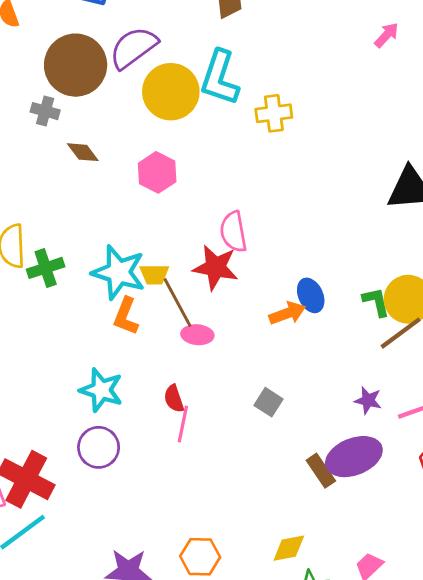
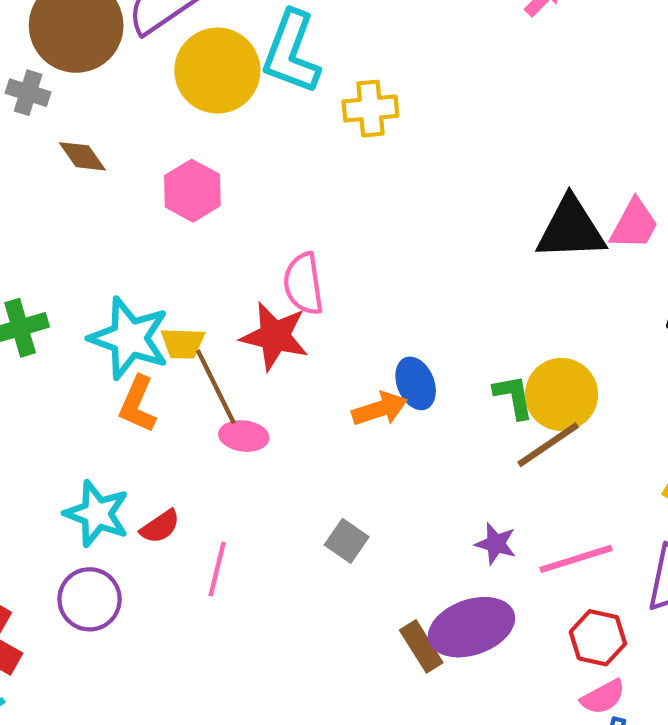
red semicircle: (174, 399) -> (160, 527), moved, turned -108

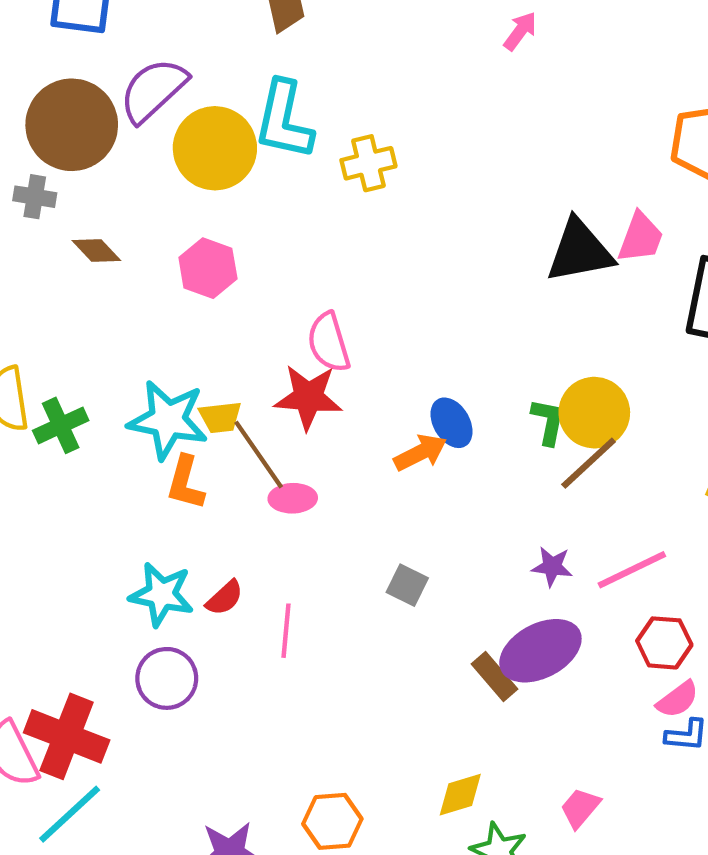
green L-shape: (514, 397) -> (548, 422), turned 30

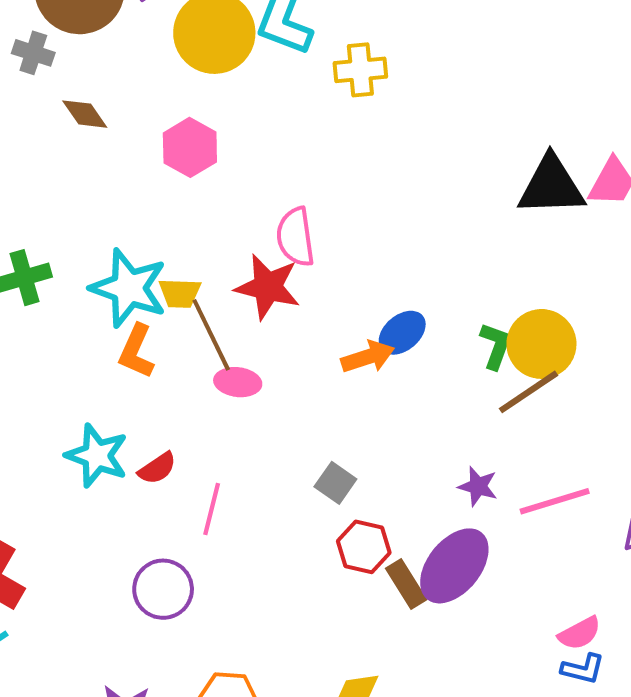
blue ellipse: (452, 423) -> (402, 333), turned 72
red hexagon: (664, 643) -> (364, 547), moved
purple ellipse: (540, 651) -> (454, 566), turned -32
purple circle: (167, 678) -> (163, 589), moved

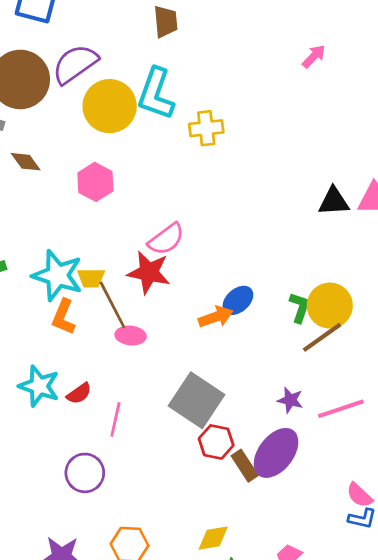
black triangle: (551, 186) -> (334, 201), size x0.7
pink semicircle: (295, 237) -> (166, 239), turned -117
gray square: (335, 483) -> (197, 400), size x2.0
pink semicircle: (580, 633) -> (359, 495), turned 72

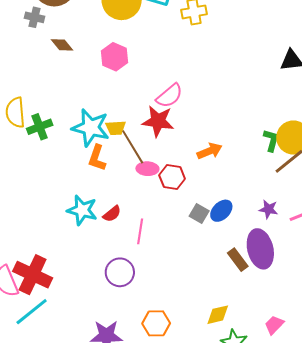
blue ellipse: (238, 300) -> (221, 211), moved
gray square: (197, 400) -> (199, 214), size x0.5
red hexagon: (216, 442) -> (172, 177), moved
purple ellipse: (276, 453) -> (260, 249), turned -48

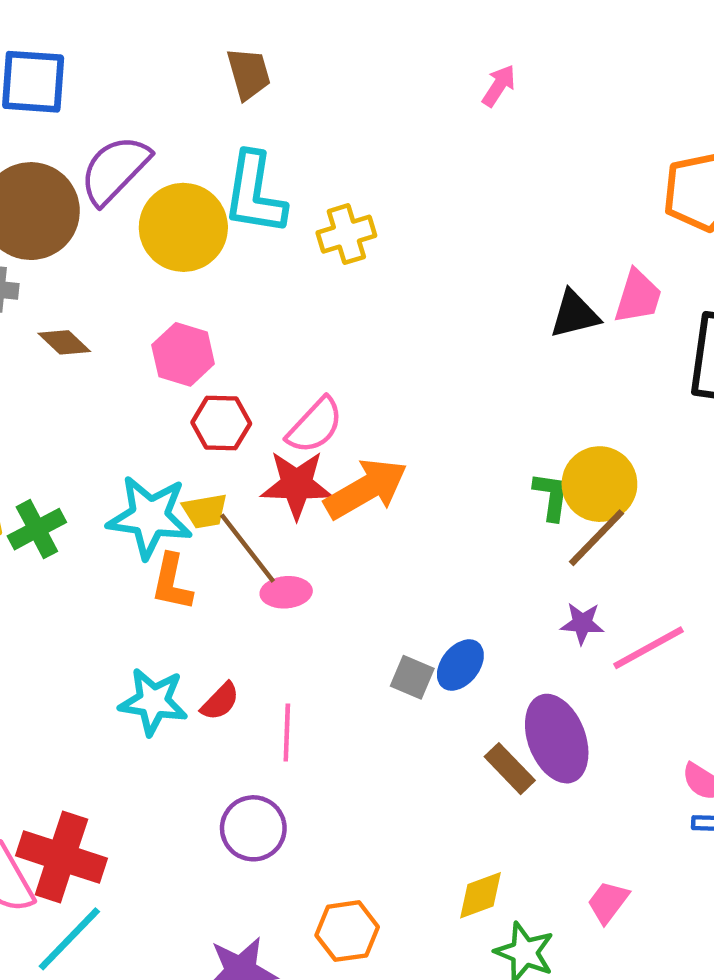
orange arrow: (210, 151) -> (366, 489), moved, size x1.5
red hexagon: (172, 177) -> (221, 423), moved
purple star: (268, 209) -> (582, 623), moved

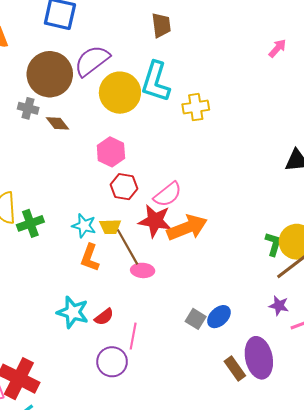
brown diamond: (64, 342) -> (57, 123), moved
cyan star: (150, 517) -> (84, 226), size x0.6
purple circle: (253, 828) -> (112, 362), moved

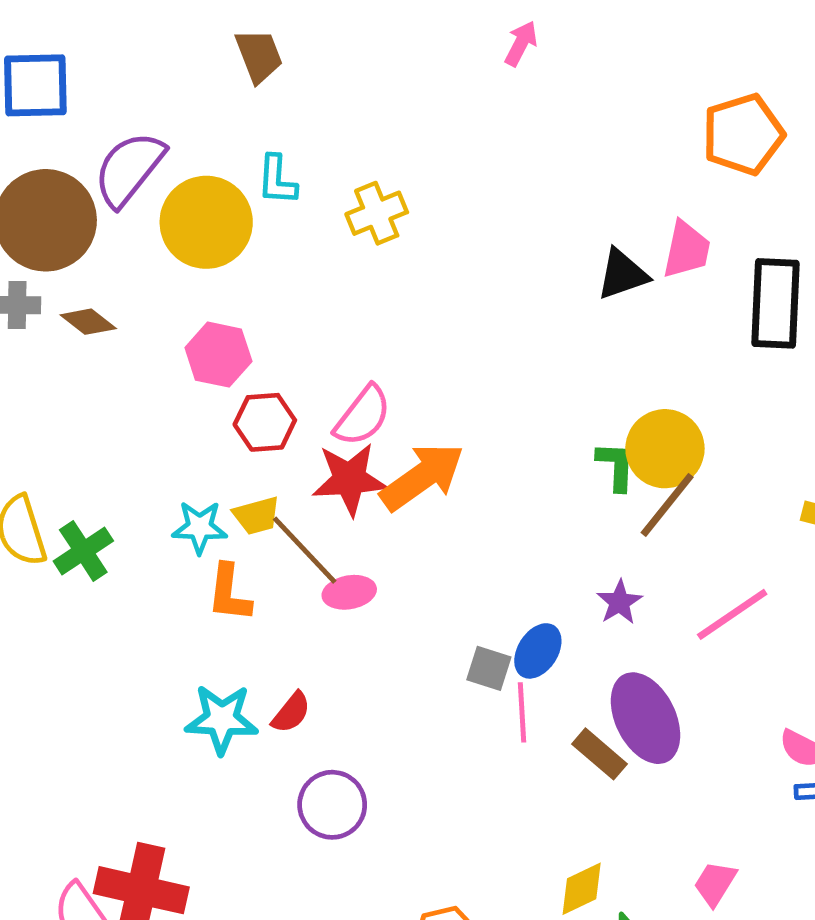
cyan L-shape: (156, 82) -> (277, 180), size x0.6
purple star: (279, 306) -> (619, 602), moved, turned -30
pink line: (133, 336) -> (522, 712), moved

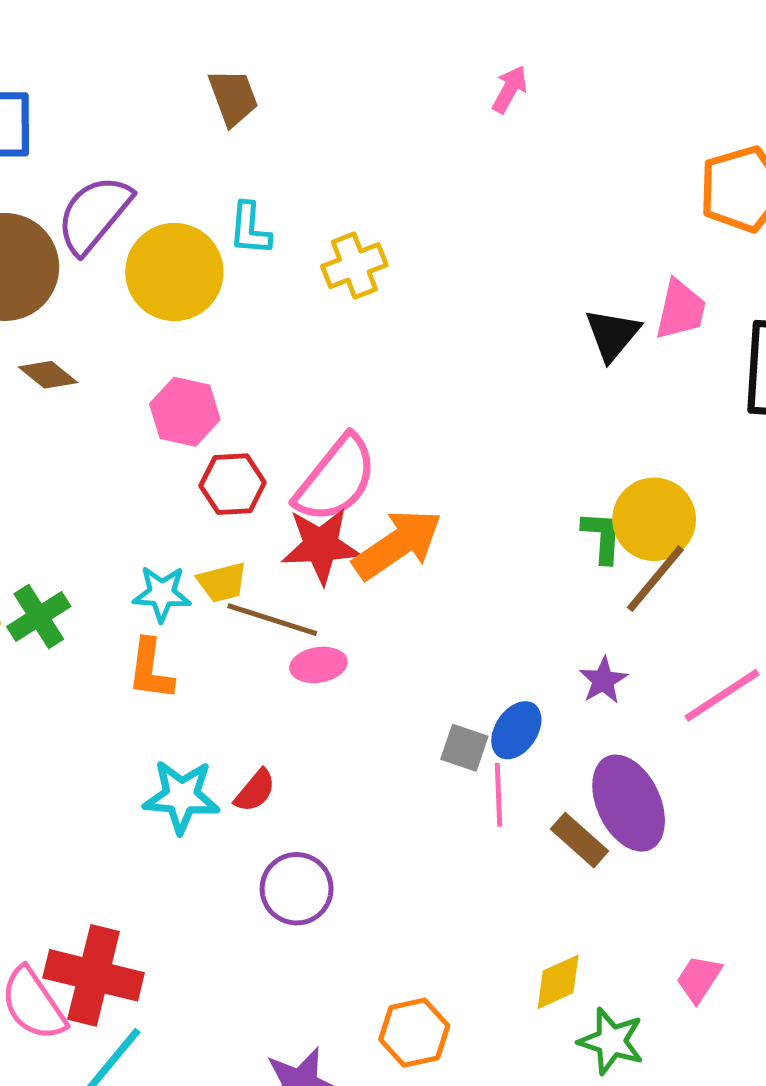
black triangle: (622, 274) -> (612, 335), turned -32
pink semicircle: (363, 416) -> (336, 479), size x1.4
brown line: (305, 550) -> (272, 620), turned -30
orange L-shape: (229, 593) -> (151, 670), moved

